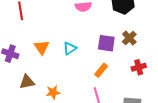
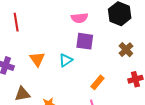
purple square: (106, 43) -> (85, 41), moved

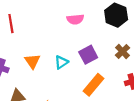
purple square: (85, 41) -> (88, 55), moved, turned -36
orange rectangle: (97, 82) -> (94, 85), size x1.5

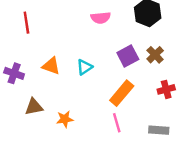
purple square: (88, 55) -> (128, 56), moved
orange triangle: (32, 61) -> (51, 66), turned -35

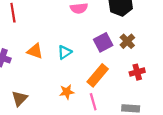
brown triangle: (34, 107) -> (20, 98), moved, turned -35
orange star: (65, 119) -> (67, 92), moved

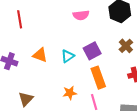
purple square: (103, 42) -> (92, 51), moved
orange rectangle: (98, 75) -> (98, 78), turned -60

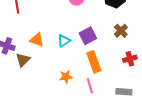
brown triangle: (26, 99) -> (23, 60), moved

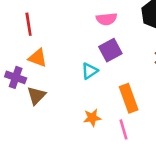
purple square: (88, 36) -> (110, 50), moved
orange triangle: (37, 40) -> (38, 58), moved

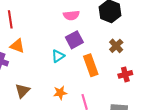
brown triangle: (36, 96) -> (22, 91), moved
orange rectangle: (129, 98) -> (91, 65), moved

